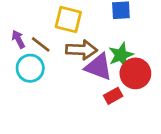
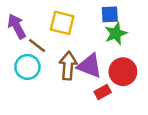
purple arrow: (18, 39) -> (17, 26), moved, size x1.5
brown arrow: (81, 50) -> (68, 66), moved, turned -88
green star: (121, 55) -> (116, 34), moved

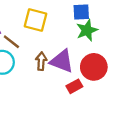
brown arrow: (68, 66) -> (41, 61), size x0.7

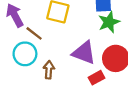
brown arrow: (41, 61) -> (49, 70), moved

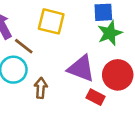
red rectangle: (96, 78) -> (96, 97), turned 56

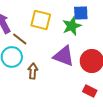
green star: (110, 33) -> (72, 26), moved
red rectangle: (96, 97) -> (90, 91), moved

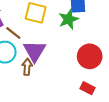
purple triangle: (64, 56) -> (35, 51), moved, turned 40

